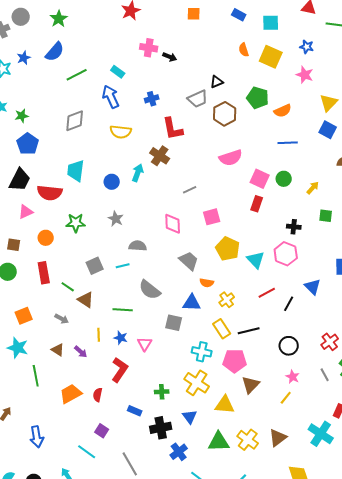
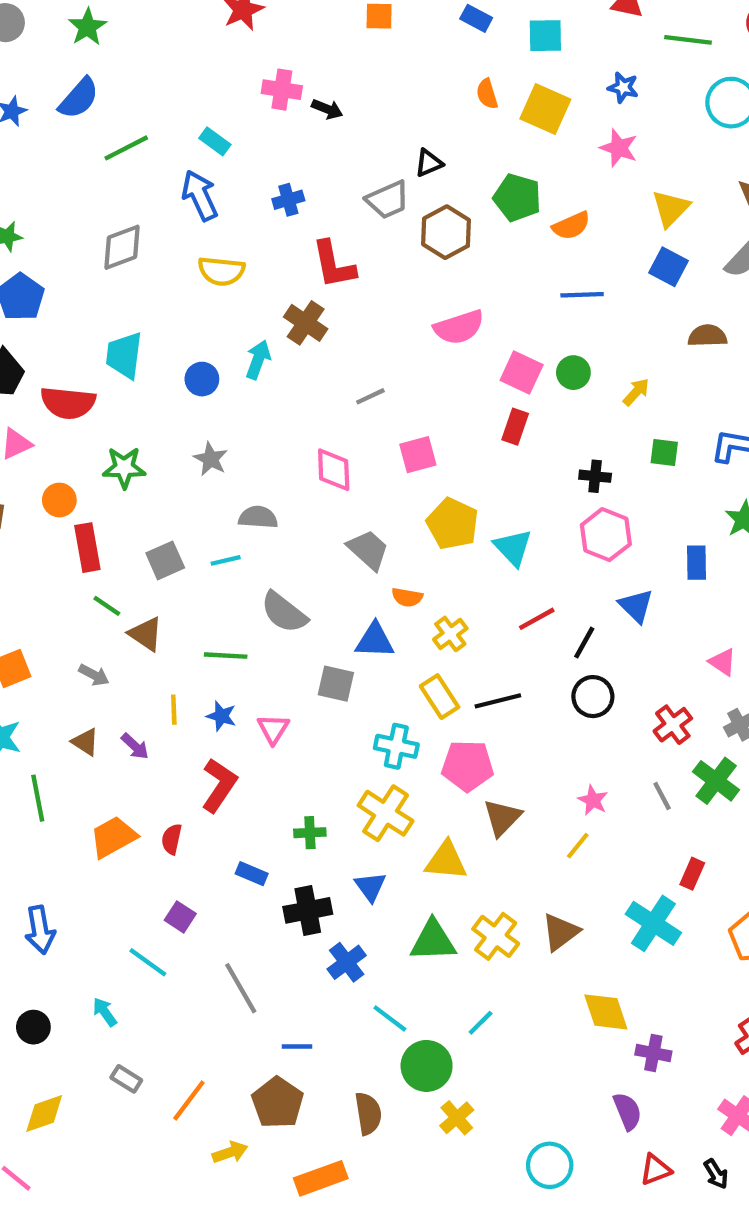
pink hexagon: (286, 254) -> (606, 535), moved
red rectangle: (44, 273) -> (87, 548), moved
black circle: (289, 346) -> (593, 697), moved

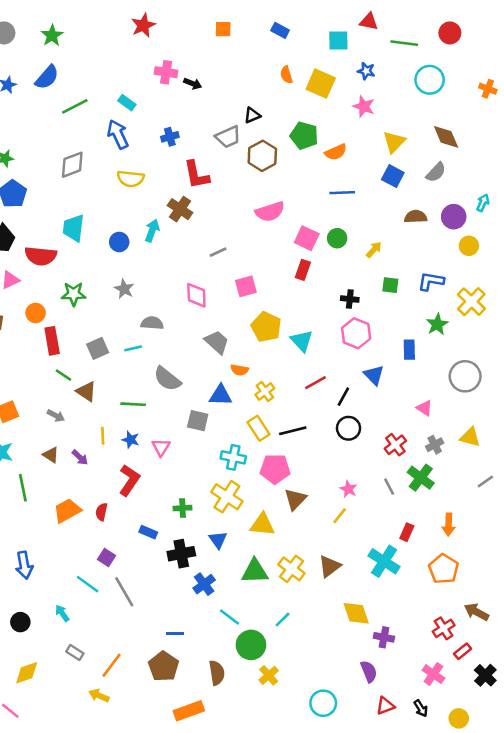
cyan square: (545, 36) -> (338, 41), moved
gray line: (241, 988) -> (124, 592), moved
yellow arrow: (230, 1152) -> (99, 696), moved, turned -138

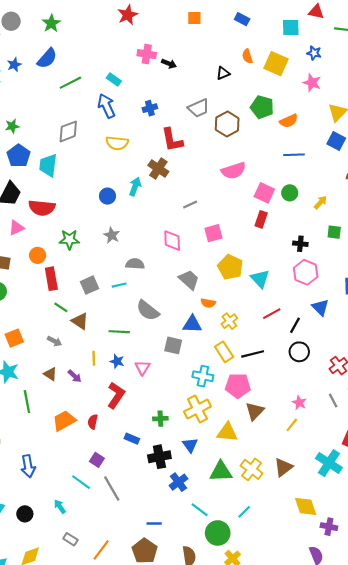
black triangle: (252, 115) -> (223, 73), moved
cyan trapezoid: (74, 228) -> (48, 165), moved
yellow cross: (227, 497) -> (198, 409), turned 30

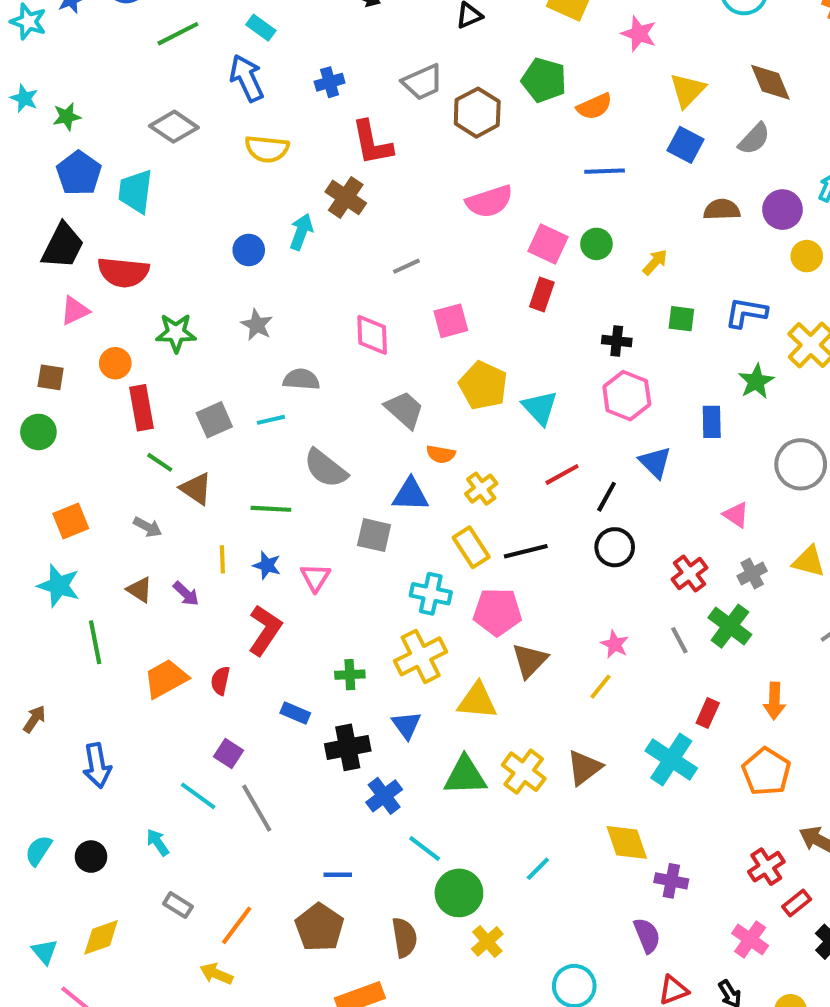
gray diamond: (68, 131) -> (174, 127), turned 55
cyan line: (244, 512) -> (538, 869), moved

